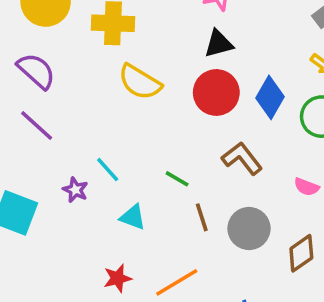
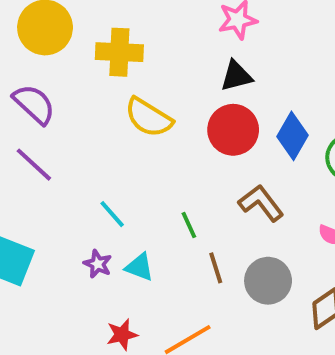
green line: (177, 179) -> (189, 225), turned 35
purple star: (75, 190) -> (98, 264), moved

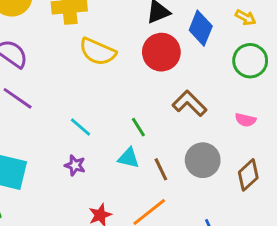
blue diamond: (293, 136) -> (201, 28), moved
cyan triangle: (139, 267) -> (129, 158), moved
brown line: (216, 268) -> (161, 169), moved

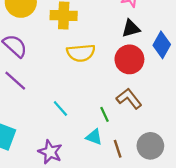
yellow semicircle: (98, 52) -> (81, 53), turned -36
brown L-shape: (190, 103) -> (129, 99), moved
purple star: (75, 165) -> (50, 152), moved, size x1.5

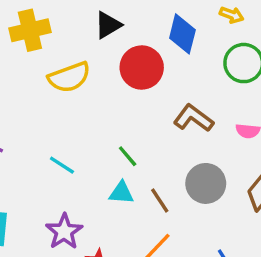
black triangle: (131, 28) -> (108, 25), moved
brown L-shape: (129, 99) -> (193, 118), moved
purple star: (50, 152) -> (64, 232), turned 30

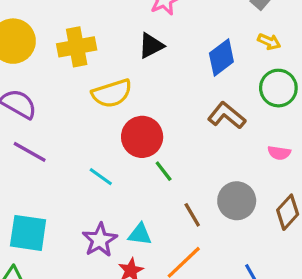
blue diamond: (182, 34) -> (221, 57), turned 36
red circle: (142, 67) -> (142, 137), moved
brown L-shape: (193, 118) -> (227, 115), moved
cyan triangle: (121, 193) -> (140, 234), moved

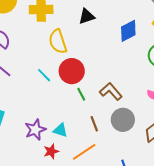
yellow semicircle: (112, 93) -> (58, 41), turned 80
brown L-shape: (227, 115) -> (111, 91), moved
cyan line: (101, 177) -> (44, 75), moved

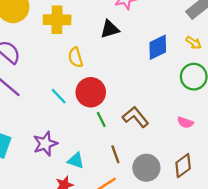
yellow semicircle: (58, 41) -> (75, 57), size x0.7
gray circle: (123, 120) -> (146, 168), moved
purple star: (35, 130) -> (45, 144), moved

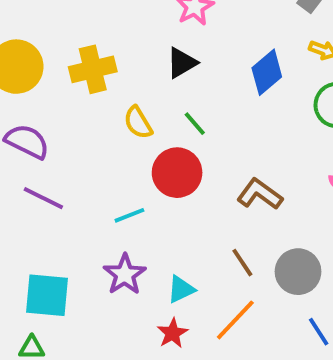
cyan line: (59, 96) -> (129, 215), moved, turned -54
green line: (101, 119) -> (195, 124), moved
cyan triangle: (76, 161) -> (181, 289), turned -30

